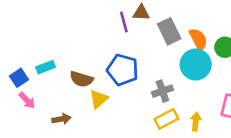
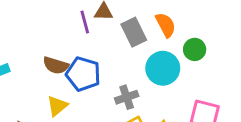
orange semicircle: (198, 39) -> (166, 25), moved
brown semicircle: (81, 79) -> (56, 65), moved

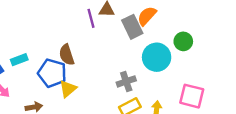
orange semicircle: (166, 25) -> (147, 16), moved, turned -110
brown semicircle: (56, 65) -> (67, 55), turned 55
blue pentagon: (83, 74) -> (52, 73), moved

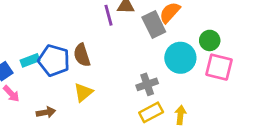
blue pentagon: (52, 73) -> (54, 60), moved
pink square: (192, 96) -> (219, 67), moved

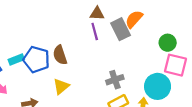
purple line: (109, 15) -> (95, 31), moved
cyan circle: (180, 58) -> (158, 86), moved

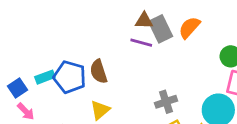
gray rectangle: (121, 29) -> (161, 29), moved
purple line: (95, 31) -> (141, 43), turned -60

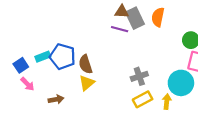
orange semicircle: (189, 28) -> (158, 17), turned -30
brown semicircle: (99, 72) -> (86, 64), moved

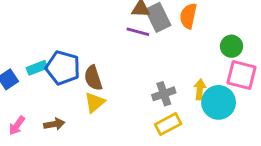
pink arrow: (27, 84) -> (17, 125), moved, turned 80
yellow arrow: (167, 102) -> (200, 89), moved

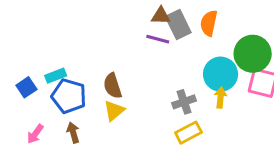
green circle: (231, 46) -> (253, 54), size x1.6
blue pentagon: (63, 68) -> (69, 96), moved
cyan circle: (219, 102) -> (221, 74), moved
brown arrow: (54, 124) -> (73, 133), turned -96

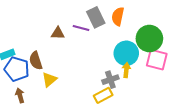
brown triangle: (161, 16) -> (58, 33), moved
brown semicircle: (113, 86) -> (36, 61), moved
gray cross: (184, 102) -> (110, 80), moved

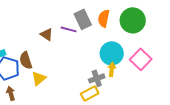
brown triangle: (58, 33) -> (47, 34), turned 32
green circle: (149, 39) -> (133, 20), moved
pink square: (157, 60) -> (141, 59), turned 30

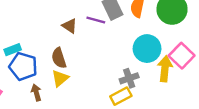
brown semicircle: (26, 60) -> (59, 58), moved
yellow arrow: (112, 69) -> (165, 69), moved, size x1.5
brown arrow: (11, 93) -> (36, 93), moved

